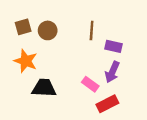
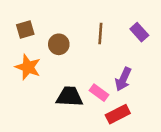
brown circle: (48, 30) -> (59, 44), moved
purple rectangle: (114, 46) -> (139, 32), moved, turned 35
black trapezoid: (44, 88) -> (69, 97), moved

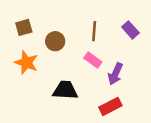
pink rectangle: (99, 93) -> (93, 60), moved

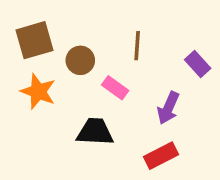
brown square: (24, 27) -> (35, 40), size x1.5
purple rectangle: (130, 30) -> (198, 64), moved
pink rectangle: (93, 60) -> (115, 88), moved

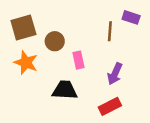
brown line: (137, 46) -> (110, 31), moved
purple rectangle: (198, 64) -> (131, 17), moved, turned -30
pink rectangle: (115, 88) -> (79, 60), turned 42

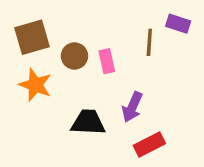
pink rectangle: (79, 60) -> (107, 61), moved
purple arrow: (115, 74) -> (132, 107), moved

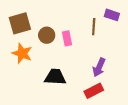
purple arrow: (132, 107) -> (99, 67), moved

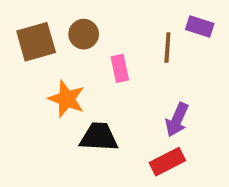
brown circle: (47, 35) -> (84, 34), moved
orange star: (22, 53) -> (67, 99), moved

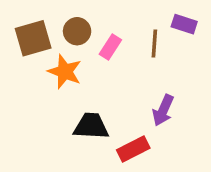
pink rectangle: (120, 68) -> (110, 47), moved, turned 45
orange star: (67, 99) -> (65, 72), moved
red rectangle: (167, 162) -> (133, 149), moved

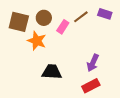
brown square: (33, 38) -> (19, 22), turned 30
brown line: (154, 44) -> (81, 17), moved, turned 49
red rectangle: (133, 149) -> (91, 86), moved

